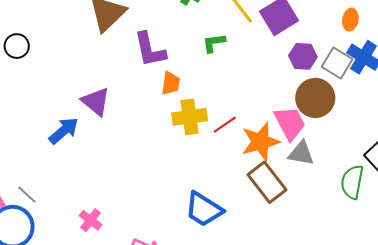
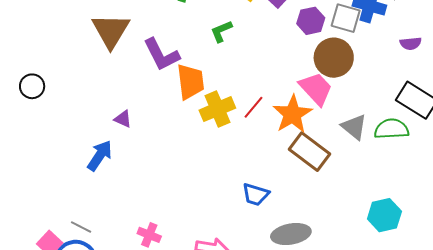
orange trapezoid: (171, 83) -> (190, 82), size x1.5
purple triangle: (96, 102) -> (123, 119), size x0.6
gray triangle: (301, 153) -> (354, 127), moved, turned 44
green semicircle: (352, 182) -> (391, 129), turned 92
blue trapezoid: (204, 209) -> (256, 194), size x0.7

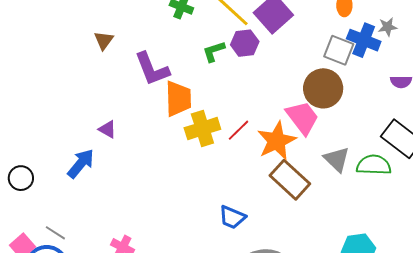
purple hexagon: (311, 21) -> (245, 43), moved
brown triangle: (111, 31) -> (104, 40), size x0.5
black circle: (32, 86) -> (21, 178), moved

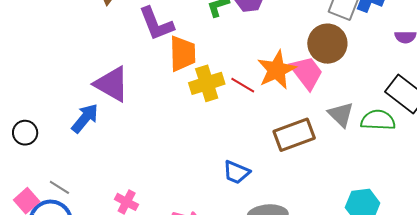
purple triangle: (107, 129) -> (112, 84), size x2.0
red line: (238, 130) -> (243, 85), turned 75
orange star: (277, 141) -> (277, 70), moved
brown rectangle: (290, 180) -> (294, 135), turned -63

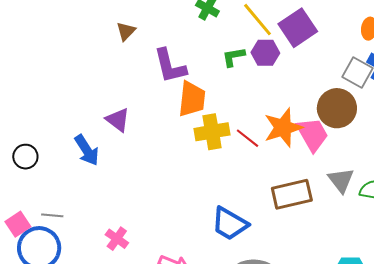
purple triangle: (112, 84) -> (118, 120), size x0.7
blue arrow: (85, 118) -> (87, 150), turned 100
blue trapezoid: (236, 172) -> (230, 224), size x1.4
gray line: (59, 187) -> (52, 215), turned -35

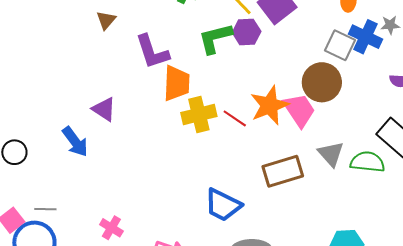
green L-shape: (234, 57) -> (215, 38), size x1.5

